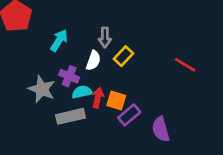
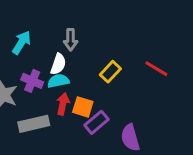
yellow rectangle: (123, 56) -> (110, 72), moved
cyan semicircle: (82, 92) -> (58, 81), moved

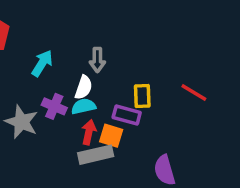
yellow rectangle: (110, 72) -> (142, 96), turned -45
purple rectangle: (97, 122) -> (127, 115), moved, turned 55
gray rectangle: (34, 124) -> (96, 155), moved

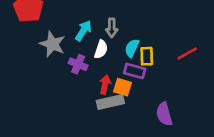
cyan arrow: (42, 63) -> (83, 31), moved
red line: (194, 93) -> (187, 53), turned -60
cyan semicircle: (84, 106) -> (132, 48), moved, turned -54
gray star: (21, 122) -> (53, 44), moved

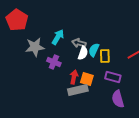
gray arrow: (112, 28) -> (79, 43), moved, turned 104
gray star: (53, 44) -> (35, 47), turned -30
white semicircle: (101, 49) -> (83, 53), moved
purple rectangle: (135, 71) -> (113, 77), moved

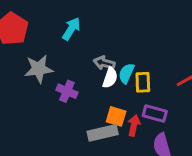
cyan arrow: (58, 37) -> (71, 29), moved
red arrow: (74, 77) -> (134, 125), moved

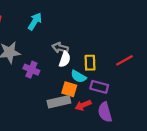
cyan semicircle: (126, 73) -> (78, 76), moved, turned -84
red arrow: (134, 125) -> (83, 105), moved, turned -126

